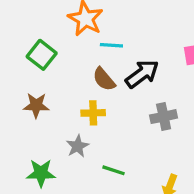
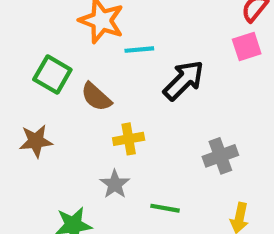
brown semicircle: (104, 79) -> (96, 97), moved
brown star: (36, 105) -> (36, 141), moved
gray cross: (164, 117) -> (220, 156), moved

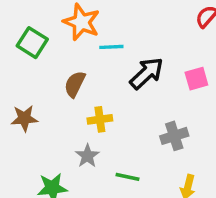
pink square: (247, 46) -> (196, 79), moved
green square: (52, 75) -> (32, 43), moved
brown semicircle: (96, 97) -> (75, 84), turned 72

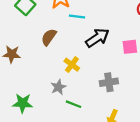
yellow cross: (100, 119) -> (72, 65), moved, turned 35
gray star: (87, 156) -> (58, 87), moved

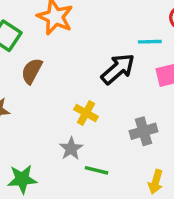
cyan line: (77, 17) -> (150, 42), moved
brown semicircle: (49, 37) -> (32, 71), moved

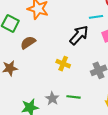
brown semicircle: (32, 71) -> (28, 43), turned 35
gray star: (71, 149) -> (52, 99), moved

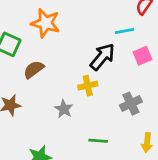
yellow cross: (63, 64) -> (88, 86), moved, turned -32
gray star: (52, 99) -> (64, 109), moved

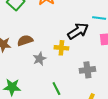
brown semicircle: (34, 69) -> (25, 40), moved
green line: (98, 141) -> (56, 89), turned 40

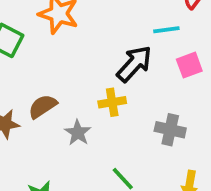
gray cross: (87, 70) -> (170, 130), turned 35

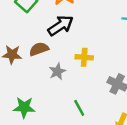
black arrow: (134, 64) -> (61, 26), moved

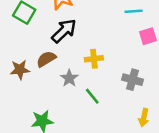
green line: (79, 108) -> (92, 96), moved

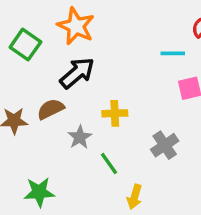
gray cross: (132, 80) -> (165, 145), turned 36
yellow arrow: (144, 118) -> (135, 197), moved

